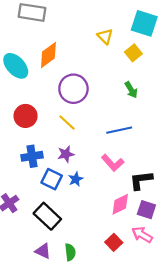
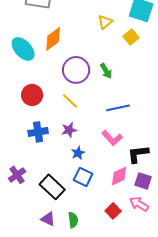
yellow triangle: (105, 36) -> (105, 22), turned 35
green arrow: (131, 90) -> (106, 71), moved
blue square: (52, 179) -> (83, 177), moved

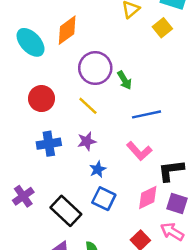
green arrow: (106, 71) -> (125, 80), moved

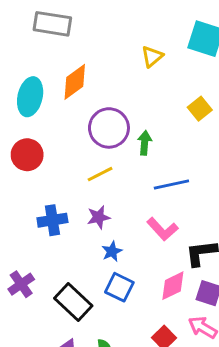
yellow square: (162, 28) -> (200, 109), moved
cyan ellipse: (31, 42) -> (30, 97), turned 56
green arrow: (125, 80) -> (145, 143), turned -144
red circle: (42, 99) -> (27, 155), moved
yellow line: (88, 106) -> (100, 174), turned -70

